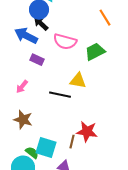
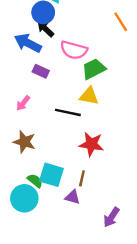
green trapezoid: (95, 52) -> (94, 69), moved
red star: (87, 132) -> (91, 144), moved
brown line: (72, 142) -> (82, 178), moved

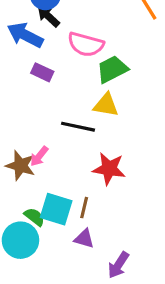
pink arrow: (23, 103) -> (39, 156), moved
brown line: (82, 178) -> (84, 208), moved
purple arrow: (111, 217) -> (118, 265), moved

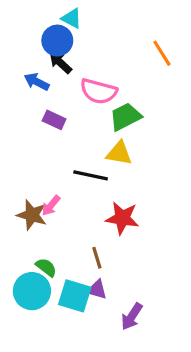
blue arrow: (25, 35) -> (37, 82), size x0.7
brown line: (84, 208) -> (97, 258), turned -30
cyan square: (56, 209) -> (75, 296), moved

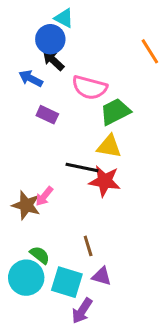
red star: (122, 218) -> (105, 181), moved
purple triangle: (97, 290) -> (102, 276), moved
purple arrow: (132, 316) -> (82, 311), moved

